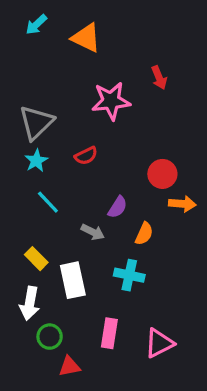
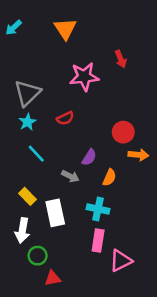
cyan arrow: (36, 25) -> (14, 28), moved
orange triangle: (86, 38) -> (65, 29), turned 30
pink rectangle: (109, 333) -> (98, 241), moved

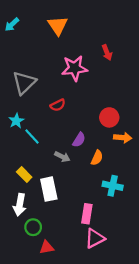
cyan star: (27, 122) -> (16, 121), moved
cyan cross: (98, 209) -> (113, 186), moved
pink triangle: (121, 261) -> (95, 238), moved

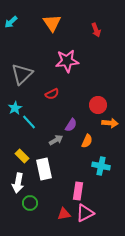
red arrow: (107, 52) -> (96, 30), moved
gray arrow: (62, 157) -> (56, 140), turned -56
red triangle: (47, 247) -> (64, 214), moved

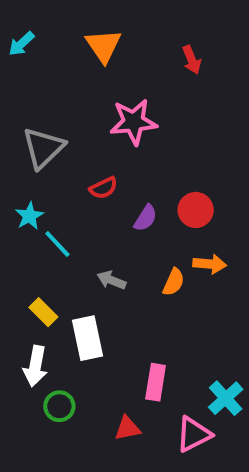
orange arrow: (110, 123) -> (210, 264), moved
purple semicircle: (71, 125) -> (146, 218), moved
gray arrow: (56, 140) -> (111, 280), turned -128
cyan cross: (101, 166) -> (226, 398), moved, turned 36
pink triangle: (85, 213) -> (194, 434), moved

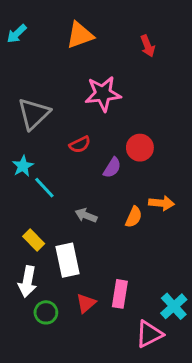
orange triangle: (103, 46) -> (80, 35), turned 44
red circle: (196, 210) -> (140, 148), moved
red triangle: (128, 428) -> (86, 303), moved, turned -30

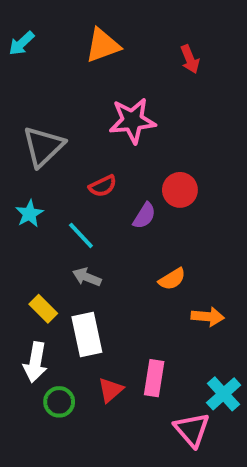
cyan line: (44, 188) -> (81, 235), moved
orange arrow: (161, 203) -> (208, 317), moved
gray arrow: (86, 215) -> (87, 277), moved
orange semicircle: (134, 217) -> (172, 279), turned 35
pink triangle: (149, 334) -> (192, 430), turned -44

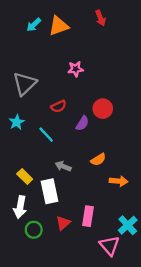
cyan arrow: (21, 43) -> (34, 25), moved
red arrow: (190, 59) -> (101, 18), moved
pink star: (132, 121) -> (76, 69), size x0.6
gray arrow: (87, 277) -> (63, 166), moved

